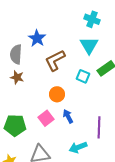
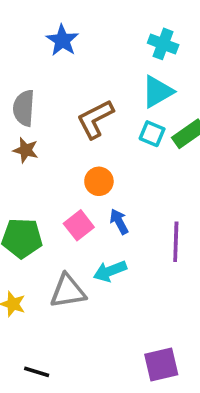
blue star: (37, 38) -> (62, 40), moved
cyan triangle: (89, 45) -> (158, 92), turned 30
cyan square: (83, 76) -> (152, 134), moved
cyan arrow: (78, 147) -> (110, 271), moved

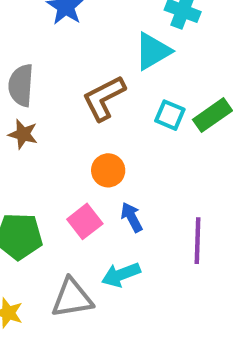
cyan triangle: (158, 92) -> (153, 51), moved

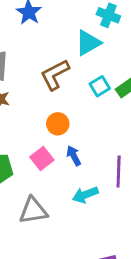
cyan square: (170, 115) -> (100, 86), turned 36
cyan arrow: (121, 275) -> (85, 195), moved

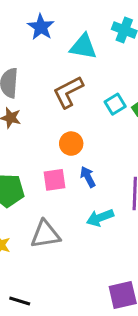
cyan triangle: (88, 43) -> (83, 47), moved, turned 40
pink square: (42, 159) -> (55, 180), turned 30

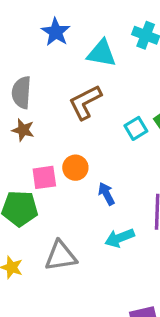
cyan square: (115, 104) -> (136, 128), moved
orange circle: (71, 144) -> (75, 168), moved
pink square: (55, 180) -> (44, 177), moved

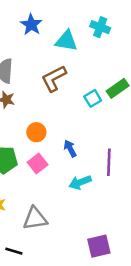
orange circle: (75, 168) -> (36, 132), moved
pink square: (44, 177) -> (38, 164), moved, turned -30
gray triangle: (61, 256) -> (35, 219), moved

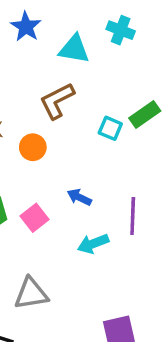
cyan square: (93, 98) -> (110, 128), turned -36
orange circle: (36, 132) -> (33, 147), moved
blue arrow: (70, 148) -> (79, 197), turned -36

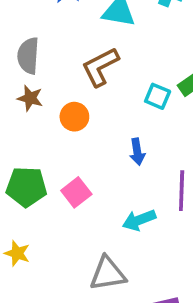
blue arrow: (79, 197) -> (137, 152), moved, turned -125
gray triangle: (31, 294) -> (108, 274), moved

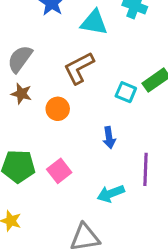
gray semicircle: (28, 56) -> (20, 59), turned 32

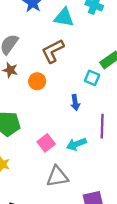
cyan square: (126, 92) -> (92, 78), moved
pink square: (59, 171) -> (46, 143), moved

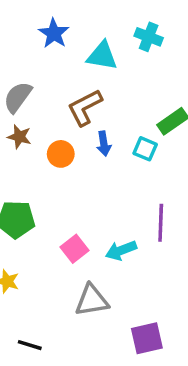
blue arrow: (75, 103) -> (104, 144), moved

